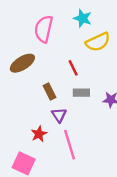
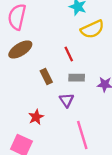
pink semicircle: (44, 29) -> (17, 17), moved
purple triangle: (59, 115) -> (66, 100), moved
pink line: (70, 145) -> (82, 135), moved

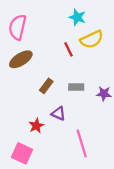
red line: (69, 54) -> (68, 49), moved
brown rectangle: (46, 77) -> (46, 86), turned 64
purple triangle: (66, 100) -> (58, 114), moved, turned -32

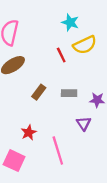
purple triangle: (58, 114) -> (84, 124), moved, turned 32
pink line: (82, 143) -> (58, 150), moved

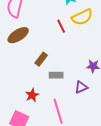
gray rectangle: (69, 93) -> (56, 75), moved
purple triangle: (84, 124) -> (81, 87), turned 40

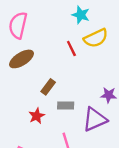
purple triangle: (81, 87) -> (95, 119), size x1.6
red star: (32, 95) -> (37, 116), moved

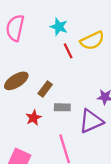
cyan star: (81, 15) -> (59, 27), moved
brown ellipse: (21, 59) -> (16, 81), moved

